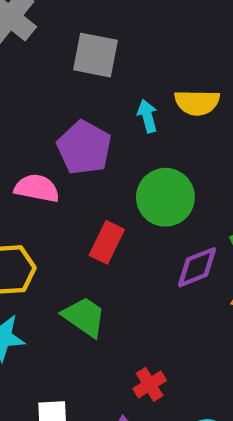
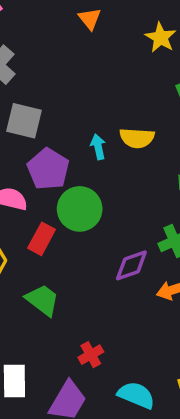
gray square: (95, 55) -> (24, 121), moved
green circle: (165, 197) -> (80, 209), moved
red rectangle: (107, 242) -> (42, 239), moved

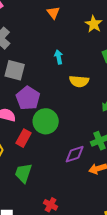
cyan arrow: (98, 147) -> (59, 57), moved
green trapezoid: (42, 300) -> (23, 173), turned -110
red cross: (91, 355) -> (51, 205), turned -32

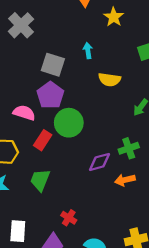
yellow star: (94, 24) -> (114, 17), moved
gray square: (15, 70) -> (53, 65), moved

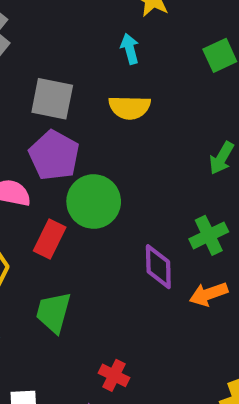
cyan arrow: (88, 51) -> (130, 49), moved
yellow semicircle: (110, 80) -> (130, 107), moved
purple diamond: (100, 162) -> (158, 267), turned -70

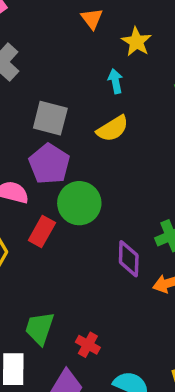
yellow semicircle: (130, 107) -> (113, 129), turned -36
green trapezoid: (53, 312) -> (40, 328), moved

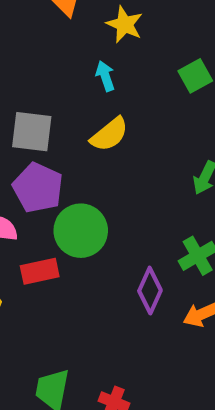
red rectangle: (42, 232) -> (40, 271), turned 56
purple diamond: (129, 259) -> (150, 291), turned 30

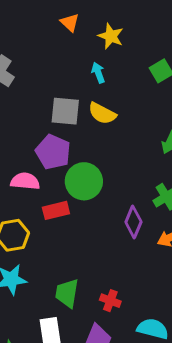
gray square: (32, 132) -> (65, 111), moved
yellow semicircle: (109, 134) -> (102, 113), turned 68

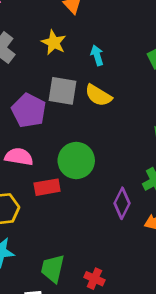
yellow star: (111, 36) -> (54, 43), moved
purple pentagon: (53, 152) -> (29, 111), moved

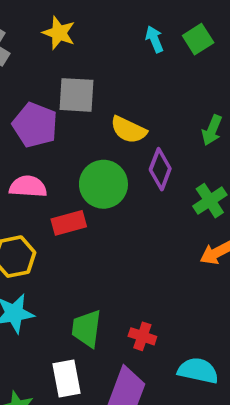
cyan arrow: (97, 55) -> (154, 39), moved
yellow semicircle: (98, 95) -> (128, 130), moved
purple diamond: (122, 203) -> (160, 169), moved

